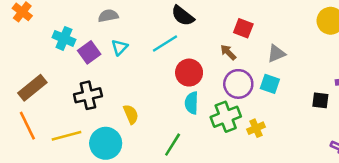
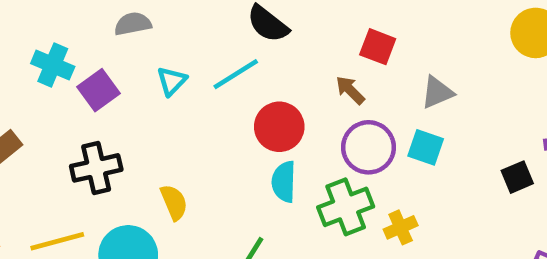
cyan triangle: (120, 47) -> (172, 81), moved
black square: (320, 100) -> (517, 177), turned -30

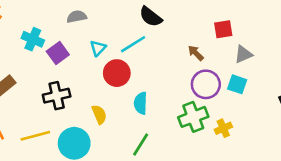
red square: (378, 47) -> (223, 29), moved, turned -30
red circle: (279, 127) -> (117, 73), moved
cyan semicircle: (284, 182) -> (141, 103), moved

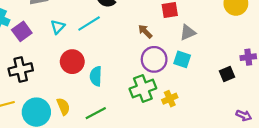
red circle: (117, 73) -> (72, 62), moved
yellow semicircle: (99, 114) -> (63, 106), moved
green line: (141, 145) -> (96, 113), turned 30

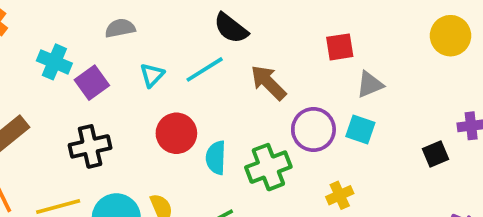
brown arrow: (145, 31) -> (268, 83), moved, size x1.5
green cross: (143, 89) -> (268, 167), moved

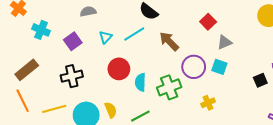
red square: (340, 47) -> (208, 22), turned -35
cyan cross: (54, 62) -> (41, 30), moved

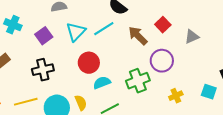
red square: (208, 22) -> (163, 25), moved
cyan triangle: (106, 37) -> (76, 32), size x1.5
cyan square: (219, 67) -> (209, 92), moved
cyan semicircle: (140, 82) -> (102, 83), moved, turned 66

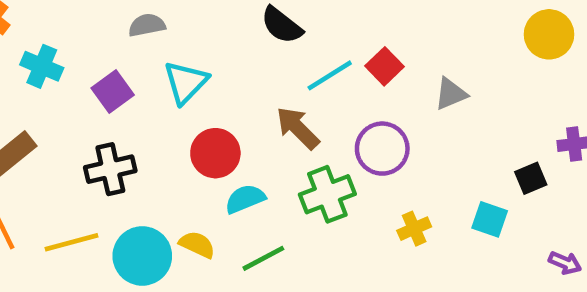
cyan line: (104, 29) -> (330, 75), moved
brown arrow: (138, 36) -> (298, 128), moved
yellow semicircle: (81, 103) -> (197, 245), turned -42

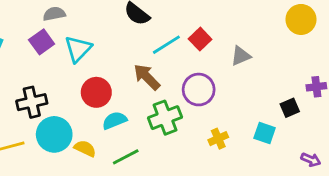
purple square: (113, 91) -> (42, 42), moved
cyan circle: (142, 256) -> (54, 134), moved

